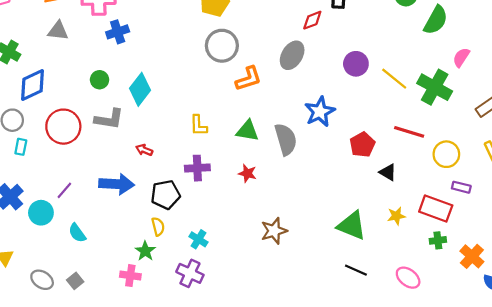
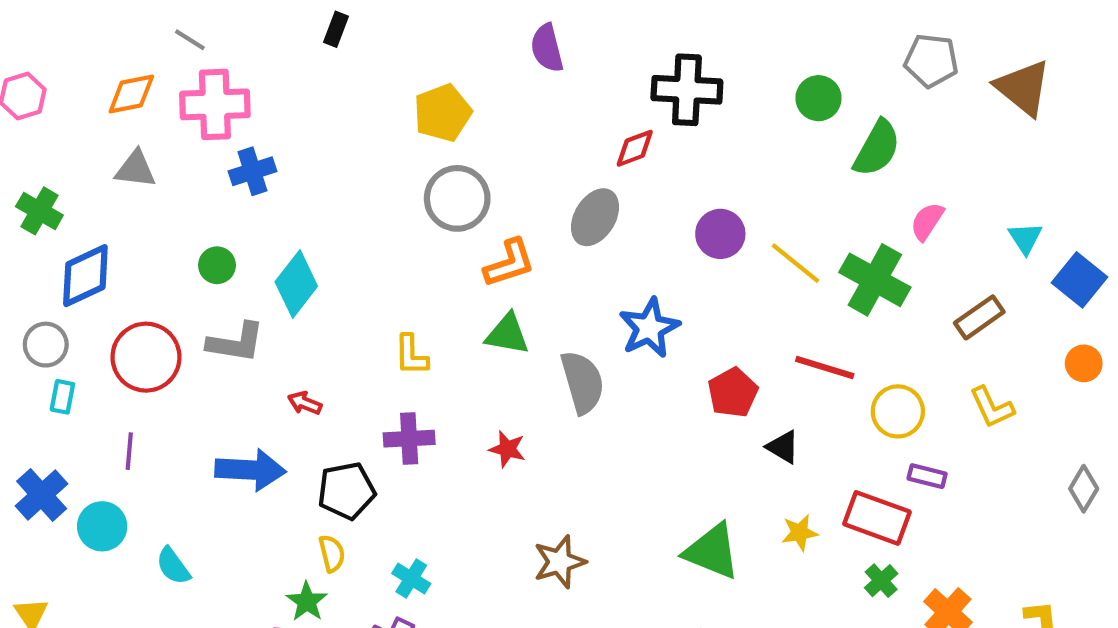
green triangle: (247, 131) -> (507, 334), moved
purple line: (64, 190) -> (129, 451), moved, turned -36
green cross: (438, 240) -> (881, 581), turned -35

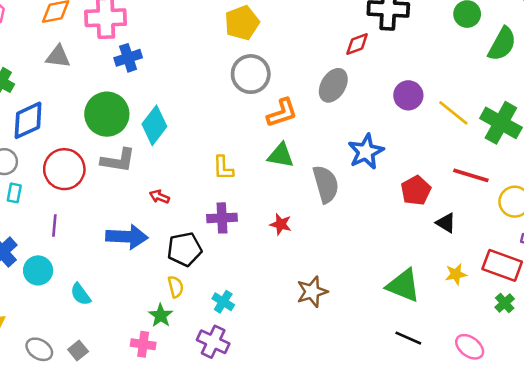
green circle: (217, 265) -> (107, 114), size x2.0

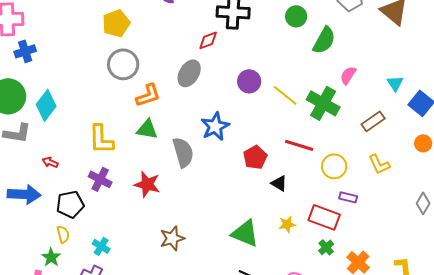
yellow L-shape: (223, 168) -> (101, 139), size x1.5
purple cross: (222, 218) -> (100, 179), turned 30
red star: (281, 224) -> (147, 184), size x1.5

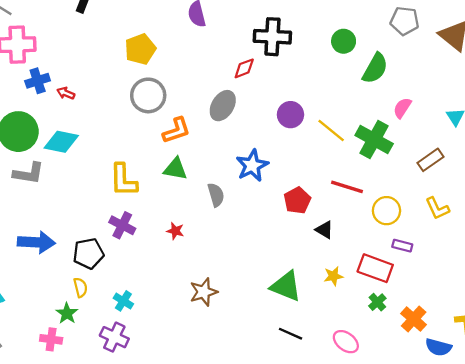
cyan diamond: (46, 105) -> (61, 142), turned 64
gray semicircle: (183, 152) -> (216, 195), size x0.7
red arrow: (50, 162) -> (66, 93), moved
red star: (147, 184) -> (175, 231), size x0.6

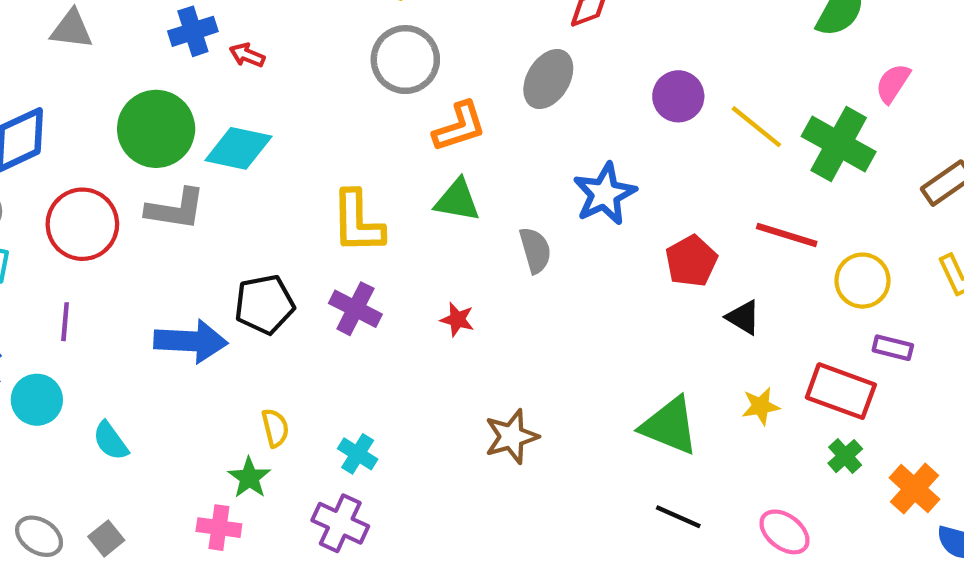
black pentagon: (88, 254) -> (264, 304), moved

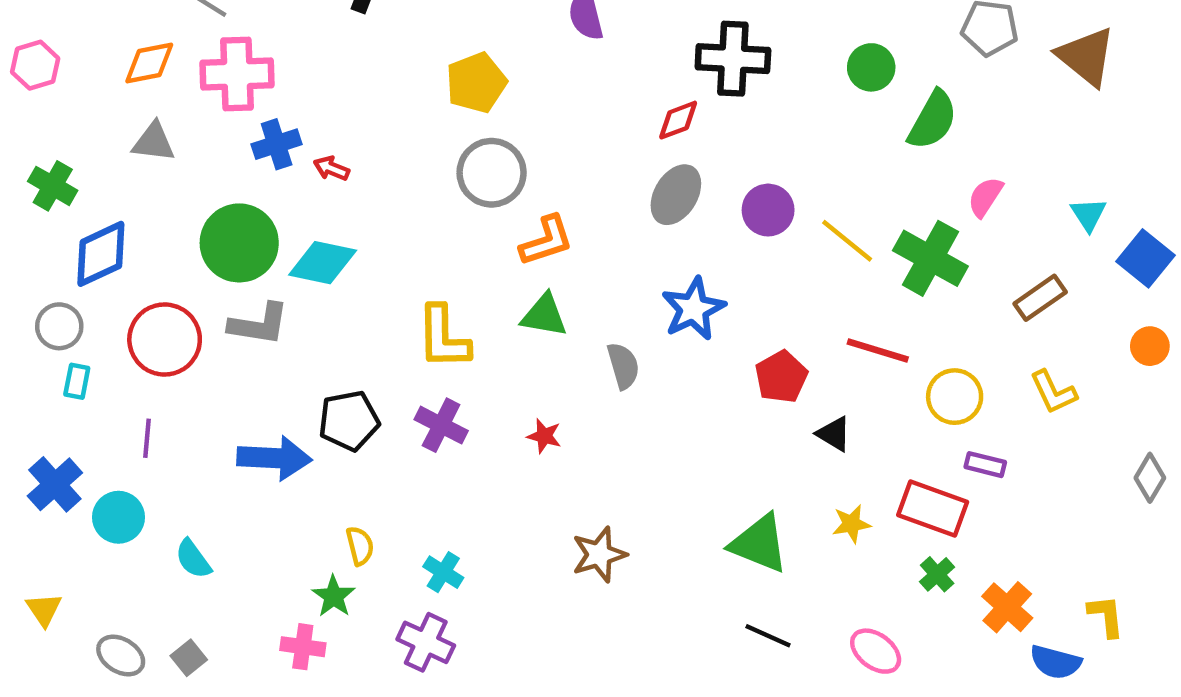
gray ellipse: (548, 79) -> (676, 195), moved

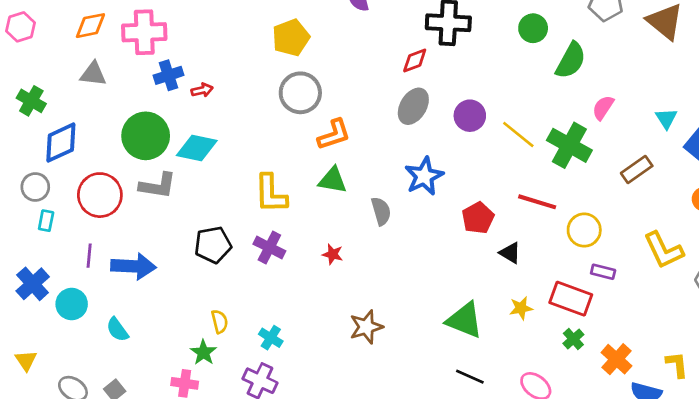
red arrow: (331, 168) -> (202, 90), turned 145
yellow L-shape: (1053, 392) -> (664, 250), moved, size x1.4
blue arrow: (274, 458) -> (134, 266), moved

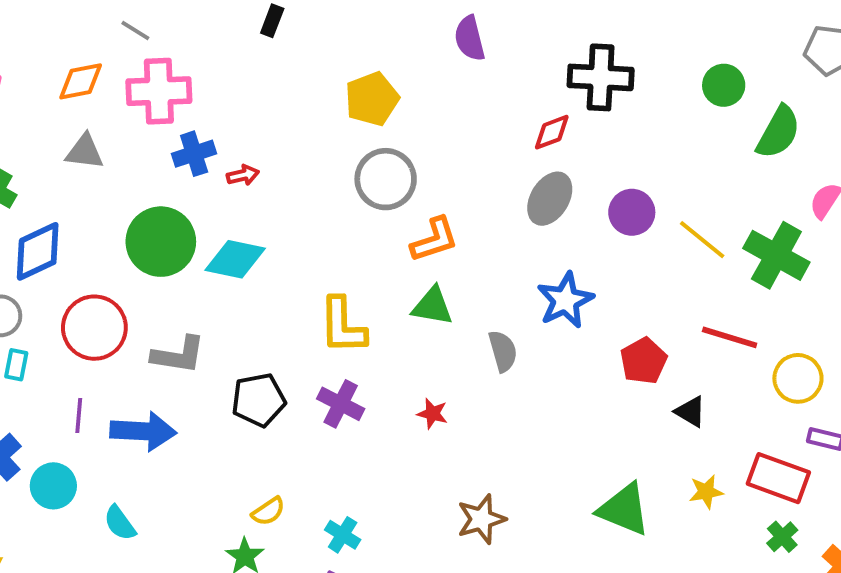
gray L-shape: (158, 186) -> (178, 355), moved
yellow semicircle: (220, 322) -> (268, 511), turned 70

